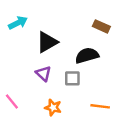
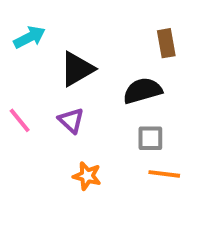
brown rectangle: (101, 26) -> (166, 43), turned 56
gray square: (72, 78) -> (150, 138), moved
pink line: (12, 101) -> (20, 120), moved

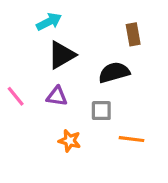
cyan arrow: (30, 37) -> (49, 22), moved
purple triangle: (71, 120) -> (57, 96), turned -35
gray square: (150, 138) -> (101, 111), moved

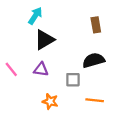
cyan arrow: (49, 22) -> (35, 16), turned -30
black semicircle: (114, 72) -> (94, 60), moved

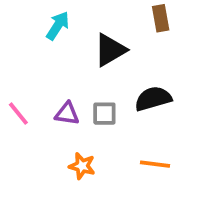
brown rectangle: (96, 25) -> (161, 18), moved
black triangle: (44, 40) -> (110, 50), moved
gray square: (73, 80) -> (104, 114), moved

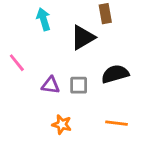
brown rectangle: (161, 18) -> (105, 14), moved
cyan arrow: (58, 26) -> (44, 19), turned -50
pink line: (18, 114) -> (17, 63), moved

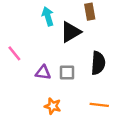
cyan arrow: (44, 19) -> (48, 16), moved
black semicircle: (115, 74) -> (98, 63), turned 110

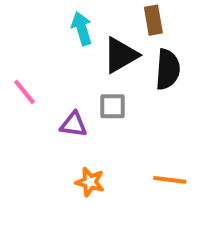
black semicircle: (98, 63) -> (168, 69), moved
gray square: (67, 73) -> (112, 106), moved

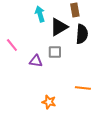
orange star: (90, 182) -> (49, 102), moved

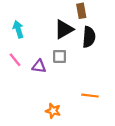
cyan arrow: (40, 14) -> (18, 29), moved
pink line: (12, 45) -> (15, 60), moved

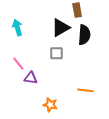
pink line: (15, 60) -> (18, 64), moved
purple triangle: (39, 66) -> (31, 78), moved

